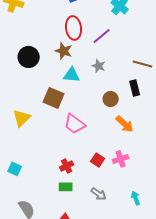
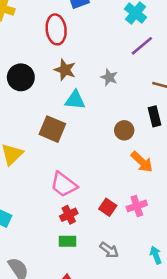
red ellipse: (74, 28) -> (56, 29), moved
purple line: (102, 36) -> (142, 46), moved
gray star: (99, 66) -> (109, 77), moved
pink trapezoid: (75, 124) -> (64, 185), moved

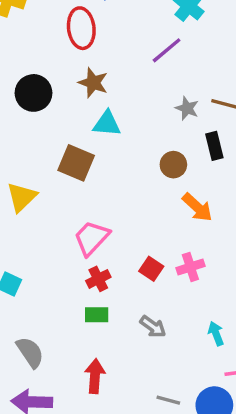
purple line: (142, 46) -> (167, 50), moved
gray star: (109, 77) -> (187, 108), moved
pink trapezoid: (64, 185) -> (92, 238), turned 96

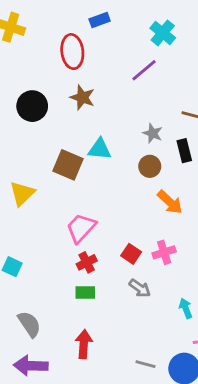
gray star: (187, 108) -> (153, 133), moved
cyan triangle: (107, 124) -> (100, 149), moved
gray arrow: (153, 327) -> (140, 288), moved

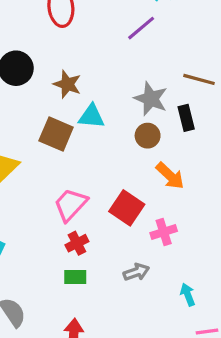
brown star: (82, 97) -> (67, 84), moved
gray star: (153, 133) -> (151, 99), size x1.5
red square: (131, 254) -> (127, 208), moved, size x1.5
gray arrow: (140, 288) -> (136, 272), turned -55

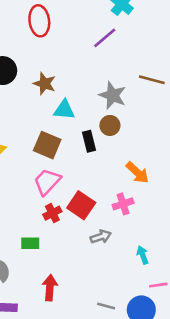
black rectangle: (186, 118) -> (89, 141), moved
brown square: (56, 134) -> (47, 145), moved
orange arrow: (170, 176) -> (137, 173), moved
red square: (127, 208) -> (81, 205), moved
green rectangle: (75, 277) -> (30, 243), moved

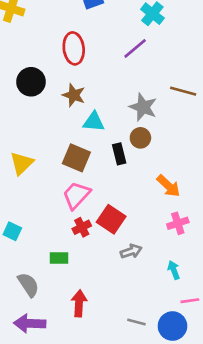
red ellipse: (39, 21) -> (74, 48), moved
pink cross: (123, 204) -> (178, 223), moved

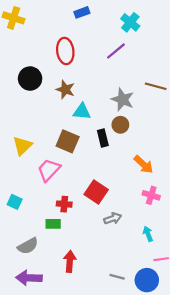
pink trapezoid: (76, 195) -> (49, 170), moved
pink cross: (178, 223) -> (151, 195), turned 35
red cross: (82, 227) -> (64, 204), moved, turned 32
gray semicircle: (28, 285) -> (28, 246), turned 95

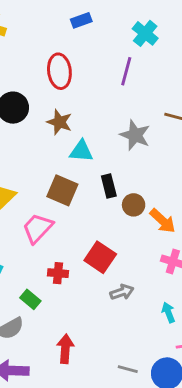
purple line: (116, 51) -> (126, 71), turned -35
brown circle: (120, 125) -> (134, 205), moved
green rectangle: (53, 224) -> (30, 299), moved, turned 40

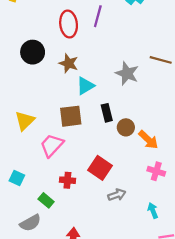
purple line: (126, 71) -> (98, 16), moved
cyan triangle: (81, 151) -> (85, 86), turned -36
brown square: (62, 190) -> (71, 116), turned -30

